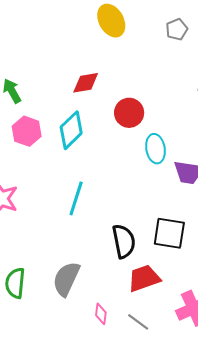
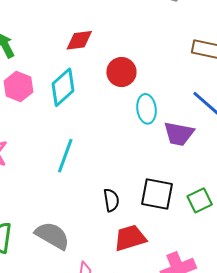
black semicircle: (124, 241) -> (111, 200), size x0.7
gray semicircle: (66, 279) -> (52, 236), turned 93

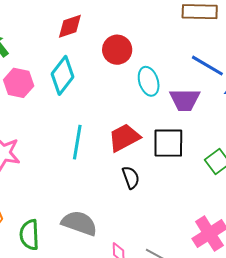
black square: (157, 194) -> (168, 143), moved
red trapezoid: (130, 238) -> (124, 138), moved

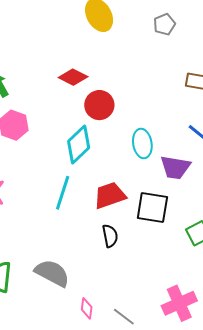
red diamond: (70, 26) -> (73, 77), turned 36
red circle: (117, 50) -> (99, 105), moved
cyan diamond: (62, 75) -> (79, 145), moved

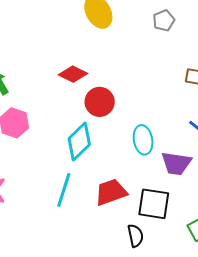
black semicircle: (110, 236) -> (135, 236), moved

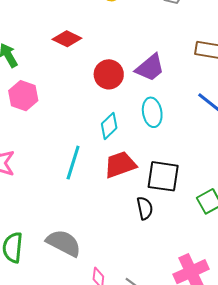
red diamond: (73, 74) -> (67, 39), moved
cyan diamond: (79, 142) -> (109, 126), moved, size x0.7
purple trapezoid: (176, 163) -> (150, 68), moved, turned -48

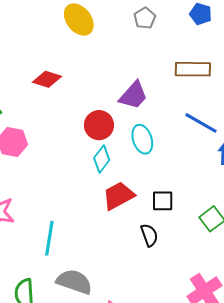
red circle: (109, 74) -> (99, 125), moved
cyan line: (73, 163) -> (49, 238), moved
black square: (163, 176) -> (163, 201), size x0.7

